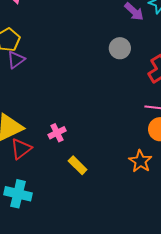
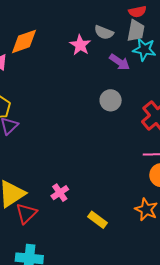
yellow rectangle: (78, 165) -> (97, 220), moved

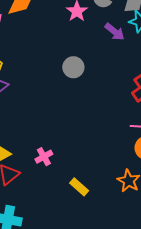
gray circle: (111, 100) -> (73, 67), moved

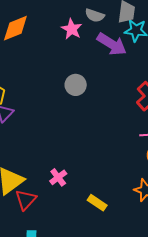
purple arrow: (115, 32) -> (112, 44), size x1.4

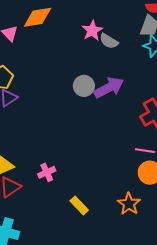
gray semicircle: (95, 15) -> (109, 41), moved
purple arrow: (112, 44) -> (109, 88), moved, turned -72

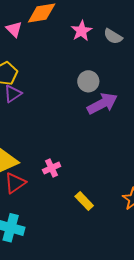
pink star: (92, 31) -> (81, 31), moved
purple arrow: (109, 88) -> (102, 104), moved

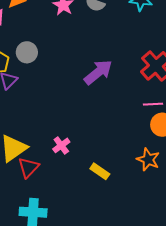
gray circle: (88, 81) -> (27, 52), moved

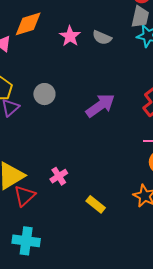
gray circle: (27, 52) -> (44, 94), moved

